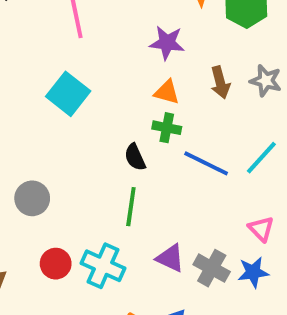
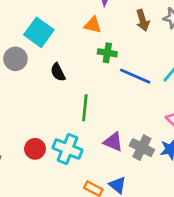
orange triangle: (167, 92) -> (93, 25), moved
black semicircle: (135, 157) -> (58, 72), moved
gray circle: (32, 198) -> (15, 59), moved

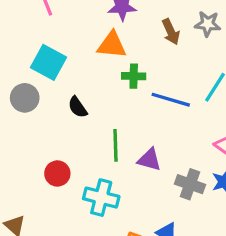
orange triangle: (93, 25) -> (112, 45), size x1.4
purple triangle: (113, 142) -> (149, 160), moved
red circle: (35, 149) -> (57, 173), moved

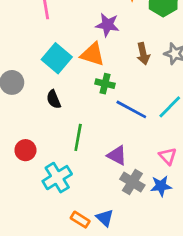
cyan square: (48, 62) -> (57, 58), moved
purple triangle: (149, 160) -> (117, 155), moved
cyan cross: (101, 198) -> (57, 178), turned 32

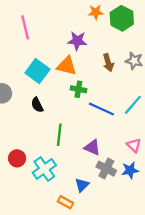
red circle: (25, 150) -> (17, 158), moved
blue triangle: (105, 218) -> (82, 185), moved, turned 35

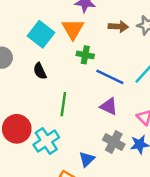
brown arrow: (108, 63) -> (118, 27), turned -72
orange triangle: (67, 66) -> (73, 29), turned 45
purple triangle: (92, 147) -> (109, 106), moved
red circle: (17, 158) -> (17, 129), size x1.5

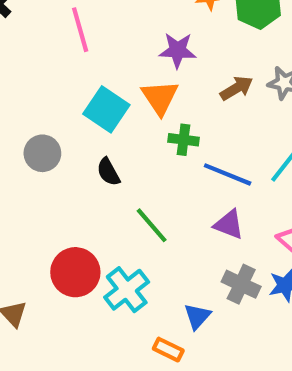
brown arrow: (118, 27) -> (236, 88), turned -30
green line: (63, 104) -> (152, 225), turned -45

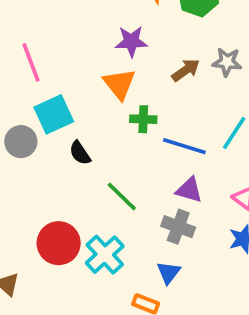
pink line: (80, 30) -> (31, 62), moved
cyan square: (106, 109) -> (54, 114), moved, turned 36
gray cross: (241, 284) -> (178, 227), moved

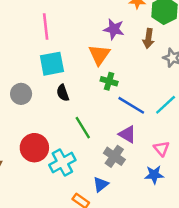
brown arrow: (186, 70) -> (148, 38), moved, turned 120
gray circle: (21, 142) -> (21, 94), moved

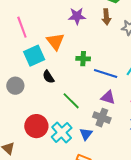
orange triangle: (99, 55) -> (55, 41), moved
blue triangle: (101, 184) -> (86, 134), moved

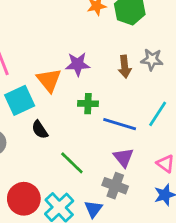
purple star: (77, 16) -> (78, 64), moved
brown arrow: (106, 17) -> (125, 67), moved
purple triangle: (108, 97) -> (123, 157), turned 35

